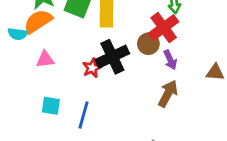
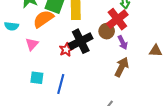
orange semicircle: (38, 21) -> (43, 19), moved
pink triangle: (45, 59) -> (32, 44), turned -40

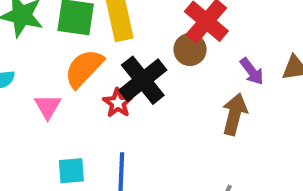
orange semicircle: (43, 19) -> (84, 68), moved
purple arrow: (123, 42) -> (252, 71), moved

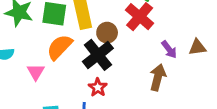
brown circle: (190, 49) -> (107, 33), moved
red star: (118, 103) -> (98, 87), moved

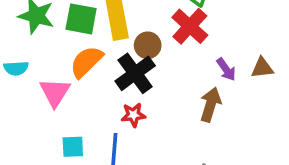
pink triangle: (36, 72) -> (55, 92), size x1.4
red star: (98, 87) -> (133, 115), turned 30

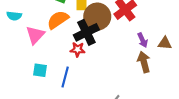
brown circle: (148, 45) -> (97, 17), size x1.6
brown arrow: (210, 105) -> (144, 62), moved, turned -42
red star: (133, 115) -> (78, 49), moved

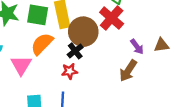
black cross: (86, 32) -> (75, 51), size x0.6
brown arrow: (144, 62) -> (128, 71), moved, turned -120

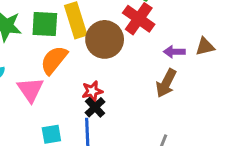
purple arrow: (137, 47) -> (174, 52), turned 133
black cross: (75, 51) -> (95, 107), moved

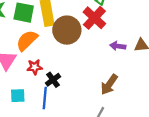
brown arrow: (166, 83) -> (109, 84), moved
red star: (92, 91) -> (35, 67), moved

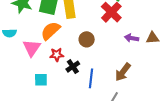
brown circle: (67, 30) -> (87, 39), moved, size x0.6
blue line: (45, 98) -> (91, 78), moved

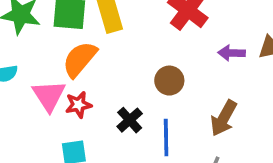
brown circle: (87, 39) -> (169, 81), moved
red star: (57, 55) -> (78, 105), moved

